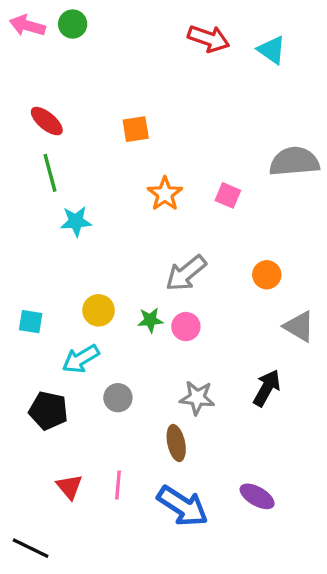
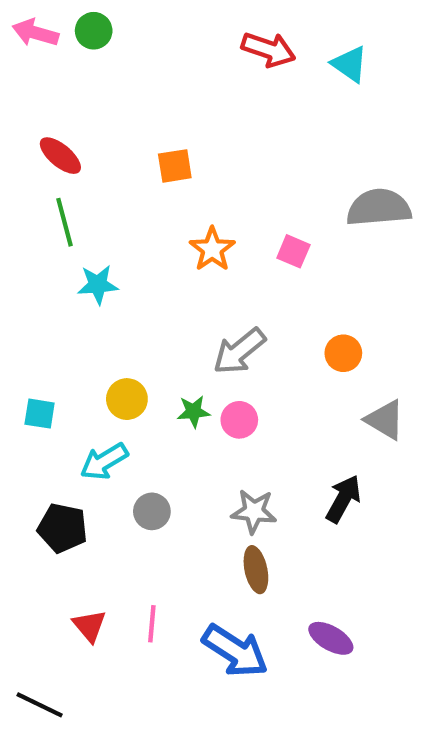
brown ellipse: (176, 443) -> (256, 570), moved

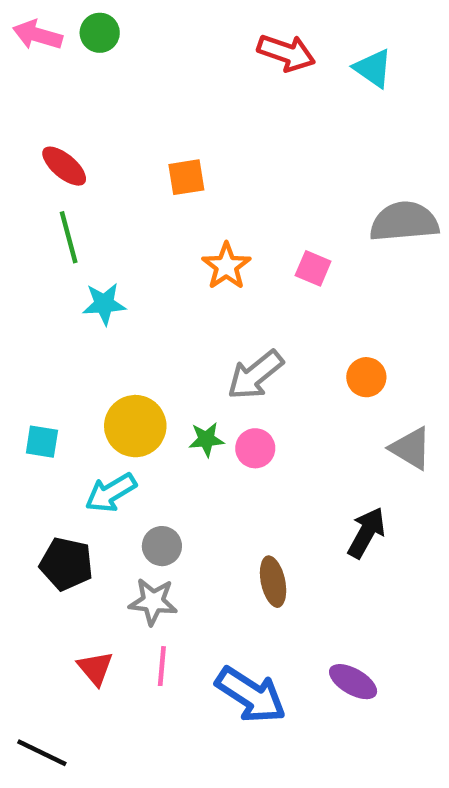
yellow circle: (127, 399) -> (135, 426), size x1.4
gray star: (254, 511) -> (153, 602), moved
brown ellipse: (256, 570) -> (273, 582), moved

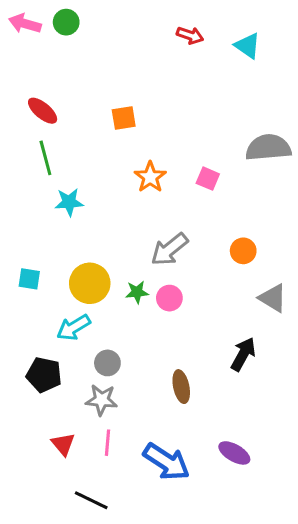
red arrow: (286, 53) -> (190, 35), size x0.7
cyan square: (42, 442) -> (29, 279), moved
black line: (42, 753) -> (91, 500), moved

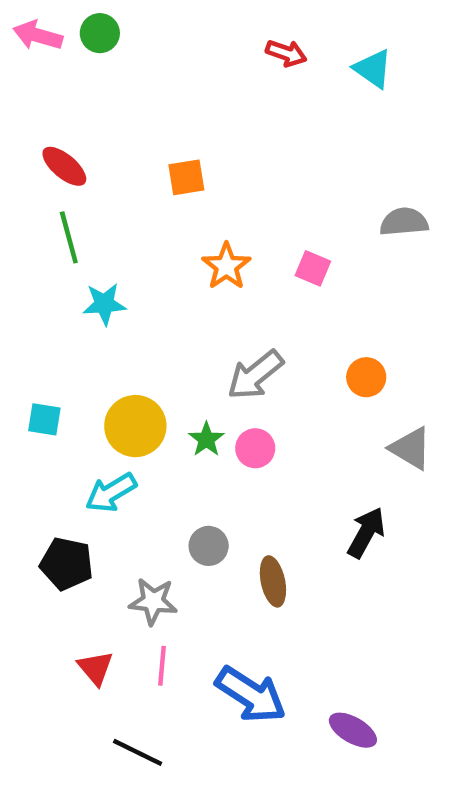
gray semicircle: (268, 148) -> (404, 222), size x0.7
green star: (137, 292) -> (206, 439), turned -30
gray circle: (107, 363) -> (209, 546), moved
purple ellipse: (234, 453) -> (353, 730), moved

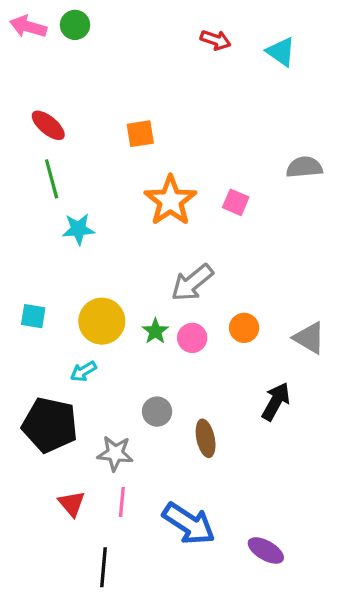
orange star: (226, 266) -> (170, 201), size x1.4
orange circle: (366, 377) -> (244, 328), moved
cyan arrow: (111, 493) -> (83, 371), size x0.7
black pentagon: (67, 564) -> (50, 425), size x1.4
black line: (138, 752) -> (103, 567), turned 69

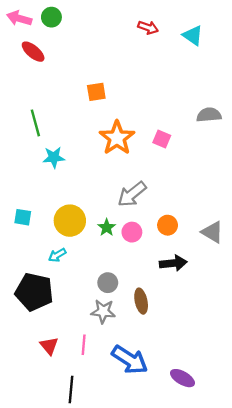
red ellipse: (48, 125) -> (33, 52), moved
black arrow: (276, 401) -> (173, 263), moved, turned 55
gray star: (115, 453) -> (103, 311), moved

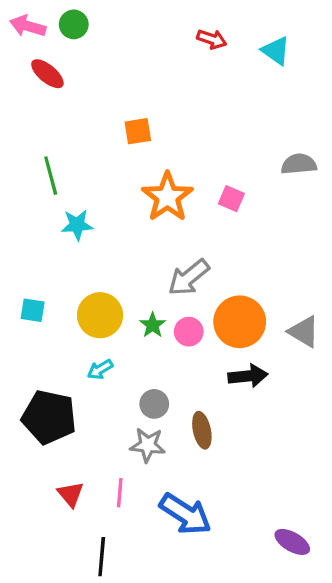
orange circle: (168, 225) -> (240, 322), size x1.8
cyan arrow: (57, 255) -> (100, 369), moved
purple ellipse: (182, 378) -> (292, 542), moved

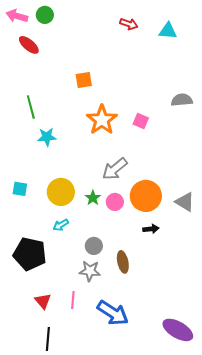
cyan triangle: (276, 51) -> (168, 31), turned -30
black arrow: (248, 376) -> (151, 229), size x0.7
purple ellipse: (292, 542) -> (178, 330), size x1.4
black line: (102, 557) -> (48, 339), moved

